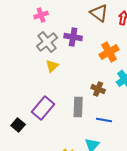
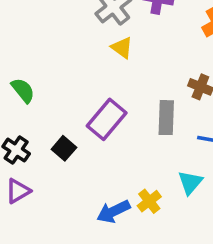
yellow triangle: (52, 66) -> (122, 48), turned -40

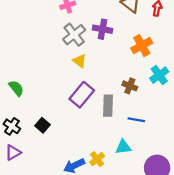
purple rectangle: (107, 119) -> (82, 95), moved
cyan triangle: (190, 182) -> (123, 147), turned 42

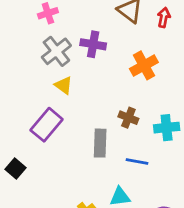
cyan cross: (159, 75) -> (167, 128), moved, turned 30
purple rectangle: (82, 95) -> (47, 125), moved

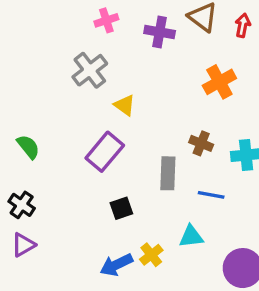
purple cross: (93, 44) -> (160, 32), moved
gray cross: (56, 51) -> (90, 70), moved
black square: (15, 168) -> (121, 208), moved, turned 30

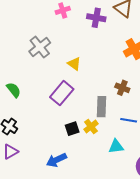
gray cross: (90, 70) -> (40, 47), moved
yellow cross: (151, 255) -> (91, 127), moved
blue arrow: (116, 265) -> (56, 160), moved

